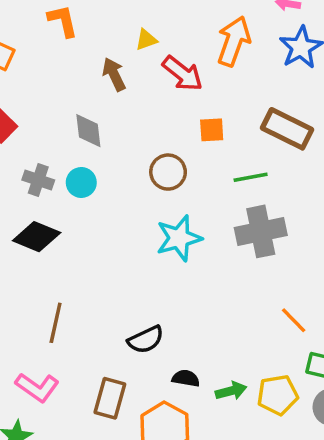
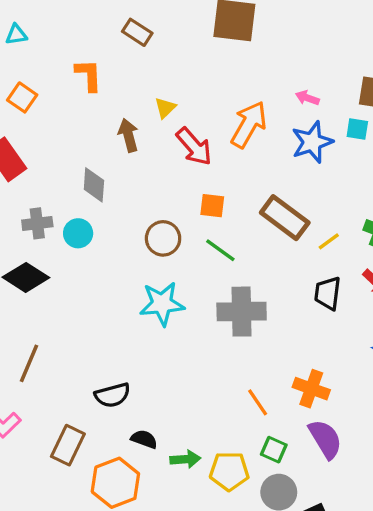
yellow triangle: (146, 40) -> (165, 108), turned -35
green line: (251, 177) -> (220, 250), moved, turned 36
gray cross: (38, 180) -> (37, 223), turned -36

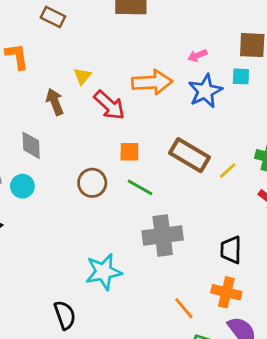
pink arrow: (307, 98) -> (197, 55), turned -36
orange arrow: (249, 124) -> (152, 82), turned 63
black trapezoid: (328, 293) -> (231, 250), moved
cyan star: (162, 304) -> (104, 272), moved
black semicircle: (112, 395) -> (65, 315), turned -88

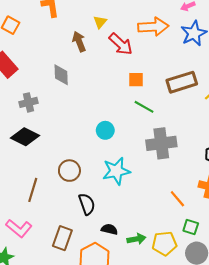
brown rectangle: (190, 155) -> (182, 82), turned -48
brown circle: (92, 183) -> (69, 171), moved
cyan circle: (22, 186) -> (105, 130), moved

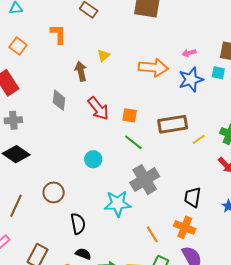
red arrow: (121, 44) -> (98, 108), moved
gray cross: (28, 102) -> (13, 120), moved
gray cross: (161, 143) -> (145, 180), turned -32
cyan star: (116, 171) -> (118, 204), moved
black semicircle: (87, 204) -> (78, 224), moved

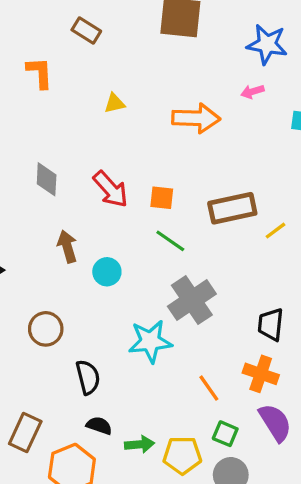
yellow triangle: (104, 56) -> (115, 103), turned 32
brown arrow: (81, 71) -> (67, 247), moved
blue star: (191, 80) -> (267, 44), moved, turned 30

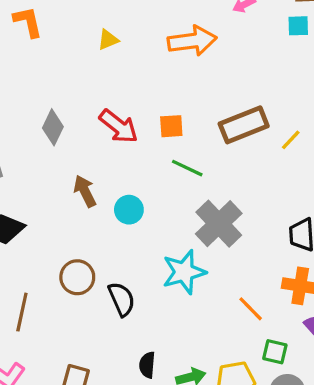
gray diamond: (47, 179) -> (53, 127), turned 32
black semicircle: (88, 377) -> (122, 299), moved
black semicircle: (99, 426) -> (147, 365), turned -95

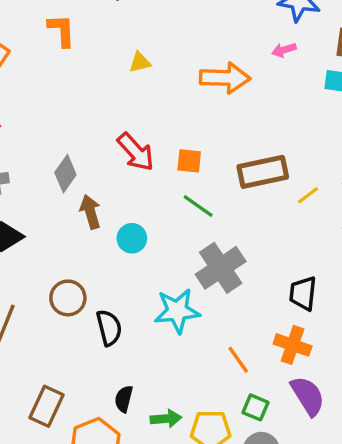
gray diamond: (53, 127) -> (65, 174), moved

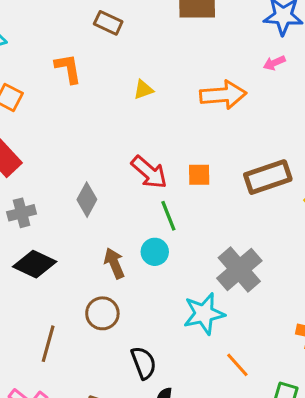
green line: (198, 206) -> (168, 216), moved, turned 40
brown arrow: (90, 212) -> (114, 263), moved
black semicircle: (109, 328) -> (144, 363), moved
orange line: (238, 360) -> (237, 365), moved

